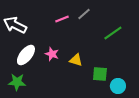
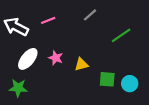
pink line: (62, 19) -> (48, 20), moved
yellow triangle: (76, 60) -> (81, 64), turned -32
cyan circle: (118, 86) -> (130, 84), moved

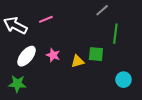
gray line: (90, 15) -> (102, 10), moved
green line: (121, 35) -> (115, 34), turned -48
green square: (107, 79) -> (96, 54), moved

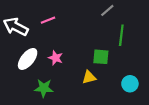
yellow triangle: (78, 61) -> (89, 77), moved
green star: (17, 84) -> (44, 88), moved

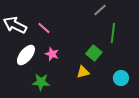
pink line: (48, 20) -> (44, 28), moved, turned 64
green square: (101, 57) -> (94, 53), turned 35

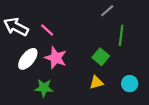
pink star: (52, 54) -> (56, 58), size x1.5
yellow triangle: (83, 72) -> (96, 83), moved

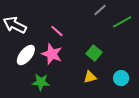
pink line: (47, 30) -> (57, 31), moved
green line: (121, 35) -> (122, 22), moved, turned 54

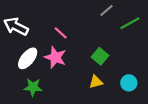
green star: (41, 82) -> (33, 87), moved

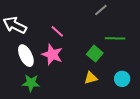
green line: (130, 23) -> (115, 38), moved, turned 30
white ellipse: (28, 58) -> (26, 56), turned -65

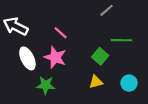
green star: (31, 83) -> (46, 85), moved

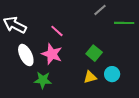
green line: (122, 40) -> (124, 23), moved
cyan circle: (129, 83) -> (112, 74), moved

